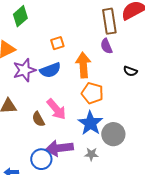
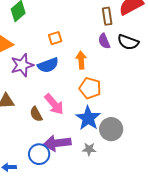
brown rectangle: (109, 21) -> (107, 16), size x0.7
orange arrow: (83, 65) -> (81, 60), size x0.7
black semicircle: (130, 71) -> (128, 42), moved, size x1.5

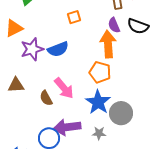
orange square: (55, 38) -> (74, 17), moved
orange arrow: (81, 60) -> (108, 44), moved, size x1.5

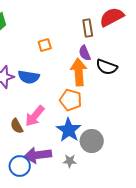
black semicircle: (138, 26) -> (107, 67), moved
blue semicircle: (58, 49) -> (29, 77), turned 30
pink arrow: (64, 88) -> (35, 116), turned 80

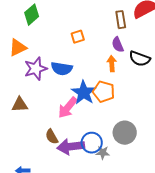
orange arrow: (79, 72) -> (112, 64), size x0.6
brown semicircle: (17, 126) -> (52, 137), moved
blue star: (69, 130) -> (84, 93), moved
blue circle: (20, 166) -> (92, 143), moved

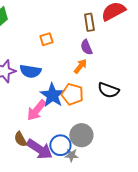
black semicircle: (140, 59) -> (108, 90), moved
orange arrow: (112, 64) -> (80, 66), turned 42
gray circle: (125, 133) -> (81, 135), moved
purple arrow: (71, 147) -> (39, 149), turned -140

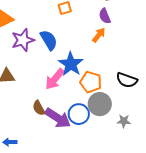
blue semicircle: (30, 71) -> (49, 40), turned -130
black semicircle: (108, 90) -> (127, 80), moved
orange pentagon: (72, 94) -> (91, 82), moved
gray star: (71, 155) -> (124, 121), moved

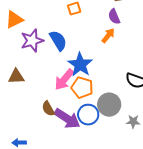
orange pentagon: (91, 82) -> (82, 88), moved

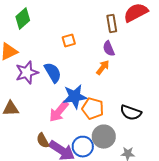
blue star: (80, 65) -> (75, 97), turned 30
orange pentagon: (82, 88) -> (93, 109), moved

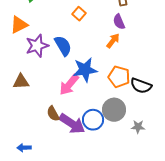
orange square: (69, 41) -> (79, 14), turned -32
orange pentagon: (93, 109) -> (119, 77), moved

